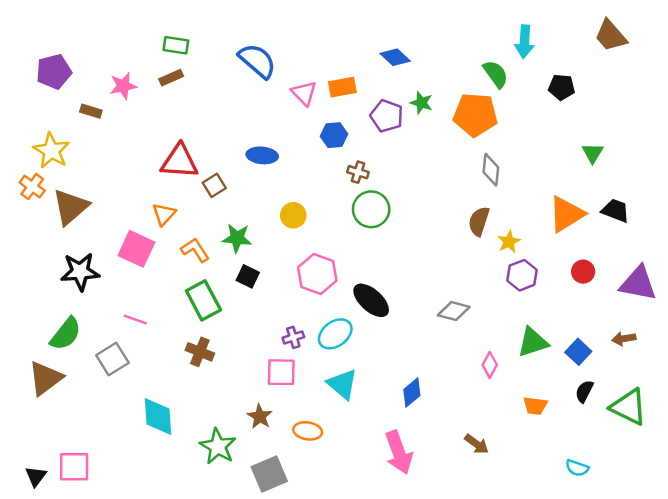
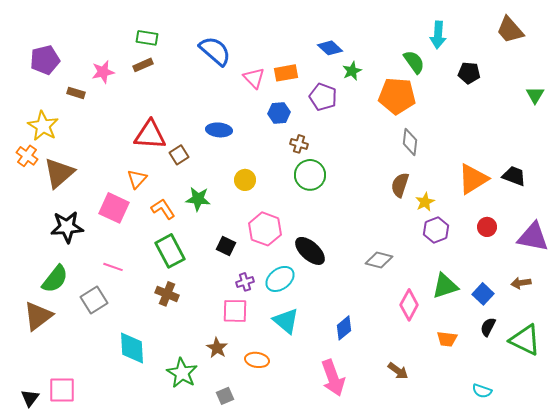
green star: (421, 103) -> (352, 71), moved, turned 30
green triangle: (593, 153) -> (535, 95), moved
black square: (248, 276) -> (226, 246), moved
pink diamond: (490, 365) -> (409, 305), size x1.4
gray square: (269, 474) -> (225, 396), size x0.6

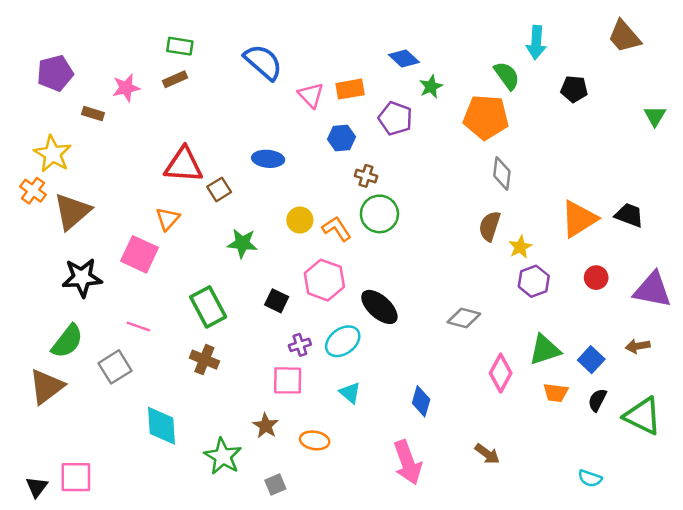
orange L-shape: (163, 209) -> (337, 229), moved
cyan triangle: (286, 321) -> (350, 393), size x0.7
blue diamond: (344, 328) -> (421, 401), turned -35
orange trapezoid: (447, 339) -> (556, 393), moved

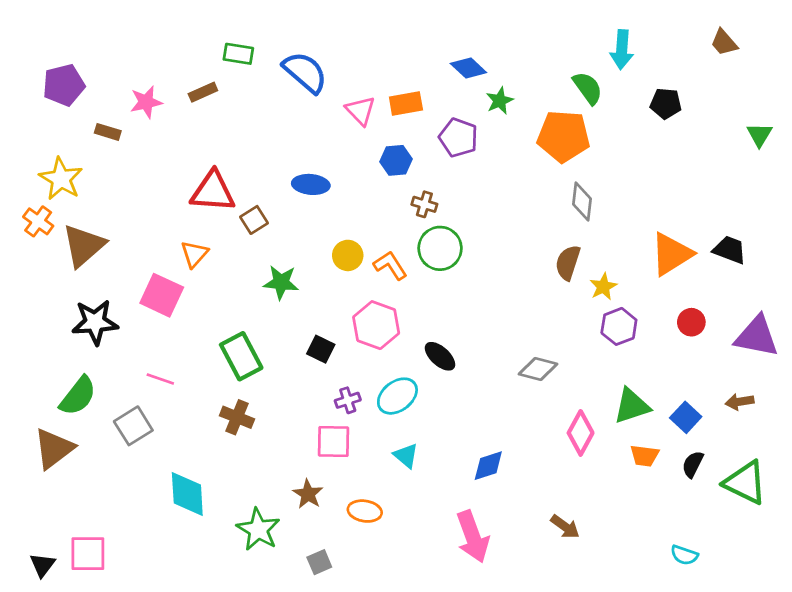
brown trapezoid: (624, 36) -> (724, 42), size x0.7
green rectangle: (180, 46) -> (238, 54), moved
black ellipse: (379, 307) -> (440, 356), size x0.7
blue diamond: (421, 401) -> (488, 466), turned 56

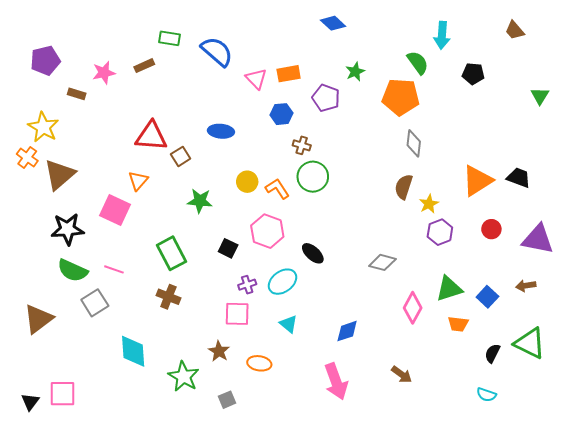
blue diamond: (468, 68) -> (333, 23), moved
green semicircle: (78, 396) -> (73, 270), moved, turned 76
black semicircle: (693, 464) -> (492, 353), moved

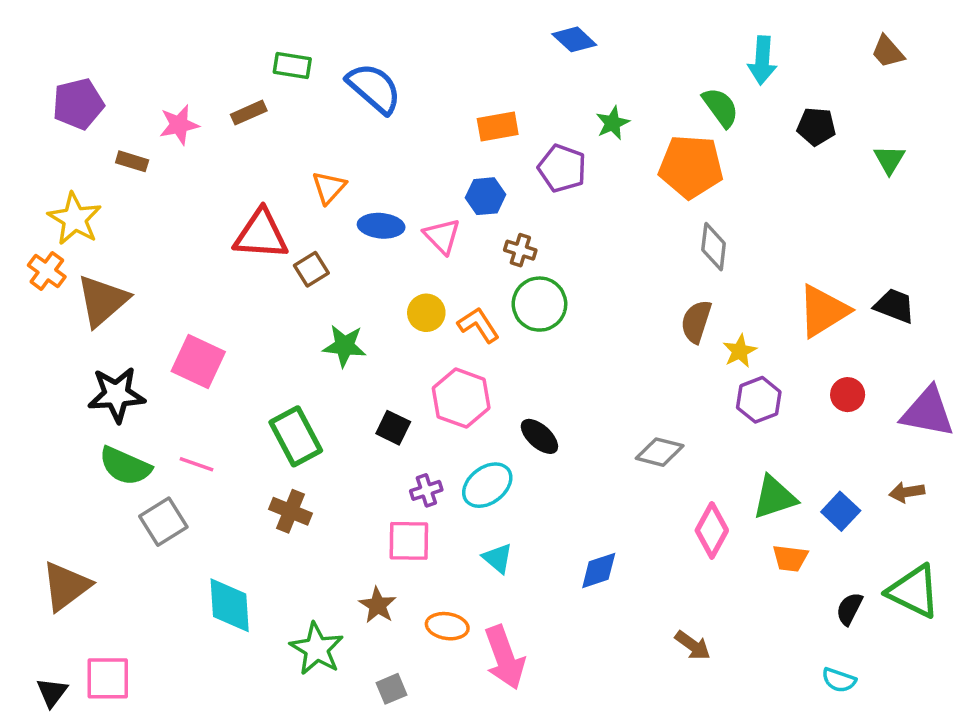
pink triangle: (256, 79) -> (442, 236), moved
green triangle: (540, 96) -> (889, 160), moved
orange triangle: (138, 181) -> (329, 187), moved
brown triangle: (38, 319) -> (66, 586), moved
pink arrow: (336, 382) -> (505, 657), moved

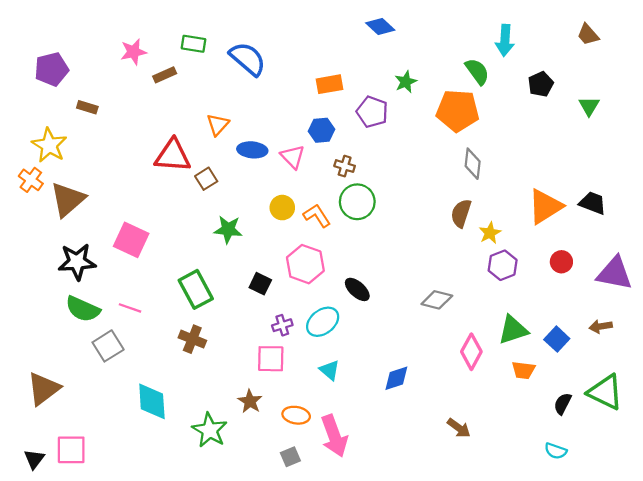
pink star: (179, 125) -> (133, 52), moved
black pentagon: (816, 127) -> (541, 84), turned -30
gray square: (391, 689) -> (290, 457), moved

